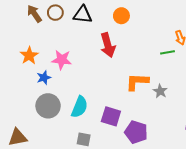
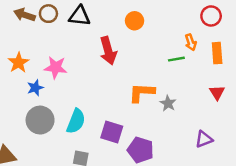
brown arrow: (34, 14) -> (24, 15), turned -36
orange circle: (121, 16) -> (135, 21), moved

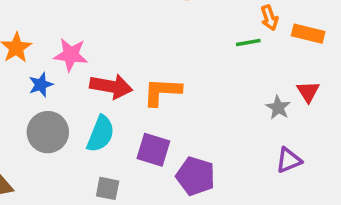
red arrow: (108, 51) -> (111, 86), moved, turned -64
orange rectangle: (217, 53) -> (308, 34), turned -72
orange L-shape: (142, 93) -> (162, 92), moved
gray star: (168, 103) -> (278, 107), moved

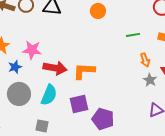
orange arrow: (269, 18) -> (145, 60), moved
green line: (248, 42) -> (133, 35), moved
purple square: (153, 150) -> (79, 104), turned -30
gray square: (108, 188) -> (42, 126), moved

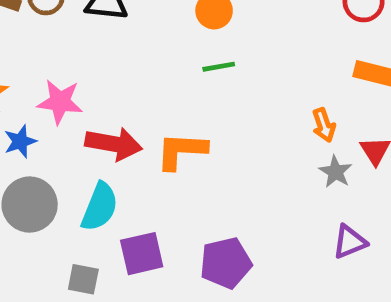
green line: (133, 35) -> (219, 67), moved
purple square: (79, 104) -> (142, 254), moved
purple pentagon: (103, 119) -> (226, 263), turned -30

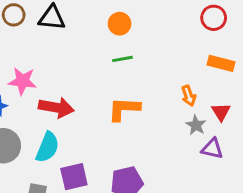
orange L-shape: (181, 151) -> (124, 109), moved
purple triangle: (350, 242) -> (212, 149), moved, turned 35

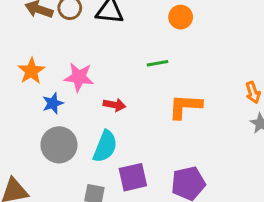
green line: (122, 59) -> (158, 63), moved
red arrow: (56, 107) -> (114, 105), size x0.6

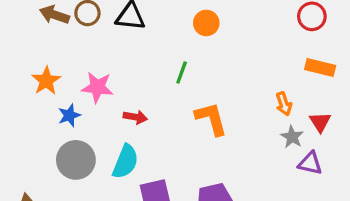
green line: (158, 63) -> (182, 72), turned -60
orange L-shape: (185, 106) -> (211, 119), turned 72

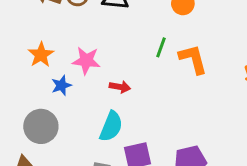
orange L-shape: (211, 119) -> (193, 59), moved
gray circle: (76, 160) -> (41, 126), moved

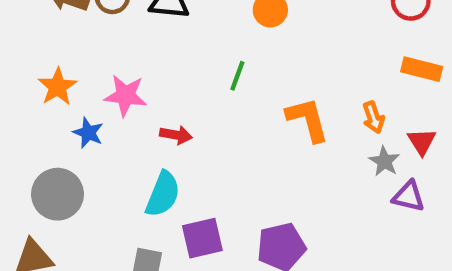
orange L-shape: (193, 59) -> (308, 120), moved
blue star: (61, 85) -> (88, 133), turned -30

